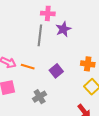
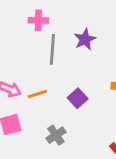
pink cross: (48, 13) -> (38, 20), moved
orange line: (28, 67) -> (37, 94), turned -32

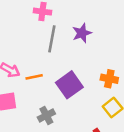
purple square: (78, 98) -> (69, 85), size x1.5

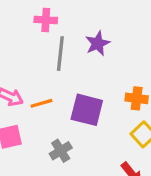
purple square: (69, 85) -> (87, 110), turned -36

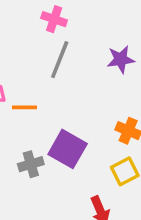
purple star: (98, 43) -> (121, 59), moved
purple square: (87, 110) -> (68, 149), moved

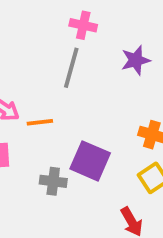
pink cross: (54, 19) -> (83, 25), moved
gray cross: (31, 164) -> (53, 181), turned 30

